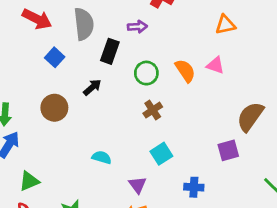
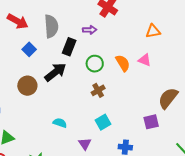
black arrow: (92, 87) -> (55, 72), size x1.6

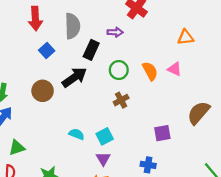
red arrow: (18, 21) -> (35, 19), turned 55
cyan square: (103, 122) -> (105, 136), moved
purple square: (151, 122) -> (162, 133), moved

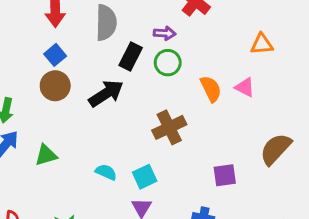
blue square: (47, 50) -> (55, 55), moved
green circle: (119, 70) -> (168, 63), moved
brown circle: (43, 91) -> (55, 86), moved
brown cross: (121, 100) -> (169, 127), size x1.5
green triangle: (17, 148) -> (46, 155), moved

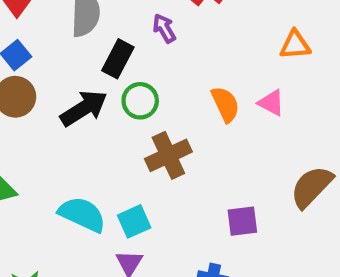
purple arrow: (165, 33) -> (164, 28), turned -125
green circle: (168, 63) -> (140, 101), moved
cyan semicircle: (106, 172) -> (82, 214), size x1.6

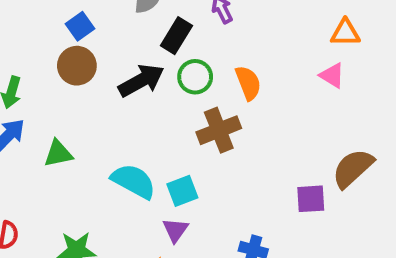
pink triangle: (271, 103) -> (332, 75), moved
orange semicircle: (225, 104) -> (248, 83), moved
purple square: (242, 221) -> (311, 199), moved

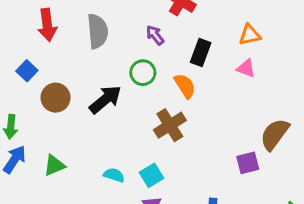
blue square: (80, 26) -> (27, 71), moved
black rectangle: (176, 36) -> (201, 53), moved
green circle: (195, 77) -> (143, 73), moved
cyan semicircle: (133, 181) -> (114, 175), size x0.6

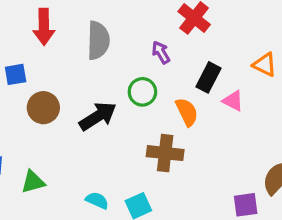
orange triangle: (250, 35) -> (265, 65), turned 30
pink triangle: (246, 68) -> (233, 101), moved
blue square: (27, 71) -> (16, 74), turned 30
brown cross: (170, 125) -> (165, 153), turned 32

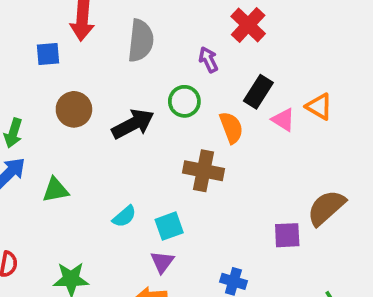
orange triangle: (265, 65) -> (319, 107), moved
blue square: (16, 74) -> (48, 54), moved
cyan semicircle: (97, 200) -> (124, 216), turned 110

